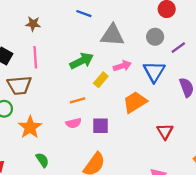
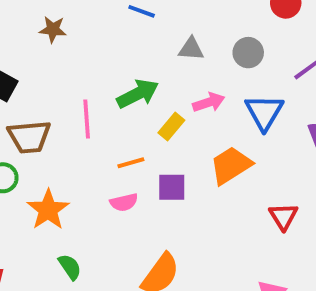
gray triangle: (112, 35) -> (191, 49), size x0.6
gray circle: (155, 37) -> (248, 53), moved
pink line: (35, 57) -> (87, 119), moved
purple square: (101, 126) -> (172, 187), moved

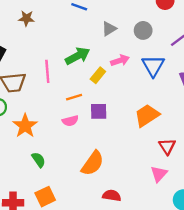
gray triangle: (191, 49) -> (109, 29), turned -35
orange trapezoid: (231, 165) -> (147, 115), moved
red triangle: (283, 216) -> (167, 146), moved

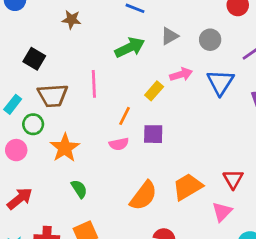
green arrow: (78, 56) -> (130, 48), moved
orange line: (74, 97) -> (125, 116), turned -49
orange trapezoid: (147, 115) -> (188, 187), moved

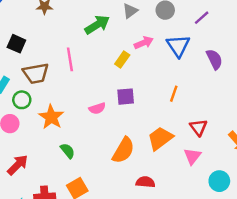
orange line: (125, 116) -> (174, 94), moved

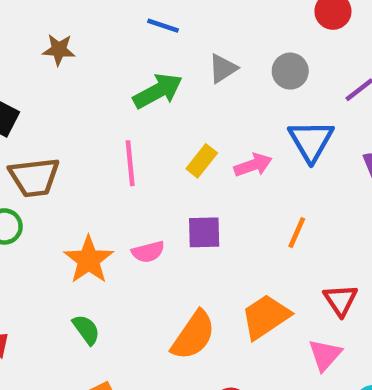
pink arrow: (144, 43) -> (253, 165), moved
pink line: (70, 59) -> (130, 163), moved
orange star: (51, 117) -> (89, 260), moved

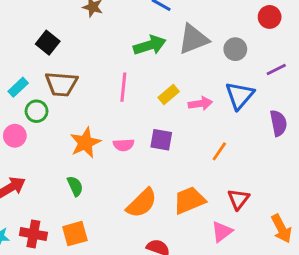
gray triangle: (223, 68) -> (193, 39), size x1.6

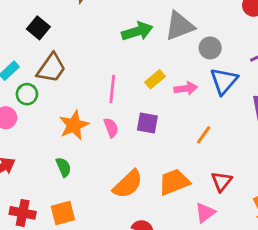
gray circle: (235, 49) -> (210, 48), moved
brown trapezoid: (61, 84) -> (51, 68), turned -60
pink line: (123, 87) -> (112, 89), moved
pink semicircle: (124, 145) -> (111, 128), turned -108

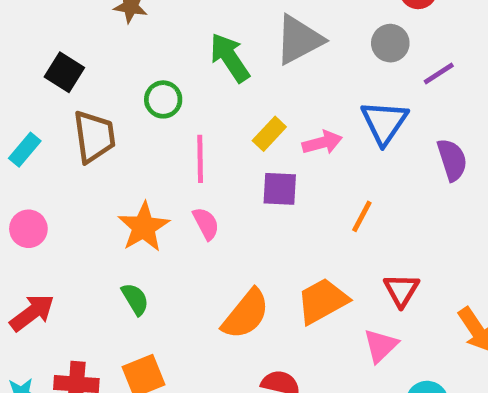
green arrow: (137, 31) -> (230, 58), turned -100
gray circle: (210, 48) -> (390, 43), moved
brown trapezoid: (51, 68) -> (94, 137), turned -36
green circle: (27, 94) -> (163, 99), moved
purple square: (147, 123) -> (280, 189), moved

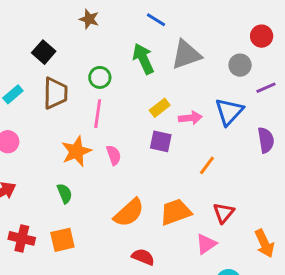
pink line: (200, 159) -> (98, 114), moved

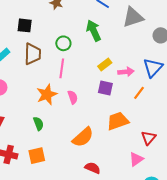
black square: (44, 52) -> (25, 25), turned -35
gray triangle: (186, 55) -> (133, 17), moved
orange line: (207, 165) -> (139, 93), moved
orange trapezoid: (176, 212) -> (118, 121), moved

